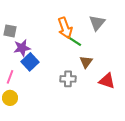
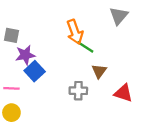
gray triangle: (97, 23) -> (119, 16), moved
pink line: (10, 77) -> (11, 88), turned 72

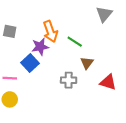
orange arrow: (75, 32) -> (50, 31), moved
purple star: (25, 55) -> (40, 47), moved

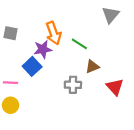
brown triangle: (87, 63) -> (92, 66), turned 32
red triangle: (108, 82) -> (115, 87), turned 30

